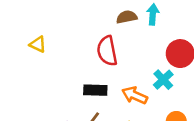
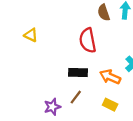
brown semicircle: (127, 17) -> (104, 13), turned -98

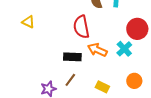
orange arrow: (110, 77) -> (97, 50), moved

